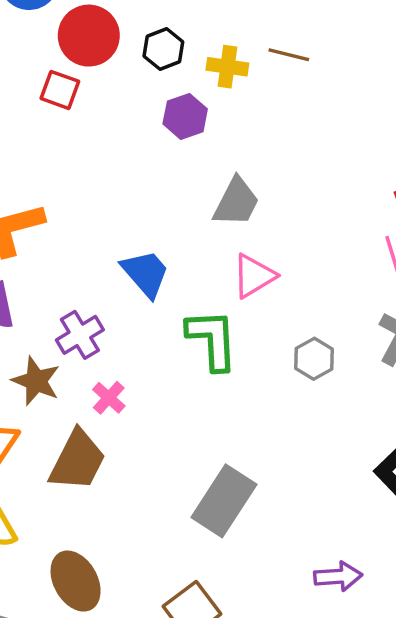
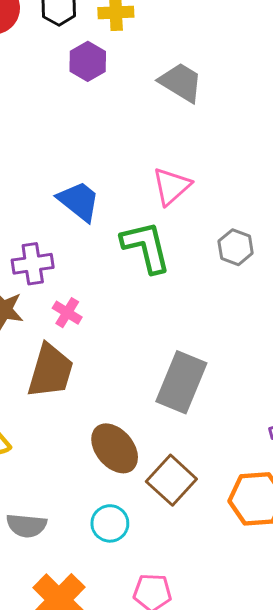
gray trapezoid: (236, 202) -> (181, 82), moved, turned -75
purple cross: (80, 335) -> (33, 264), turned 33
brown ellipse: (76, 581) -> (115, 448), moved

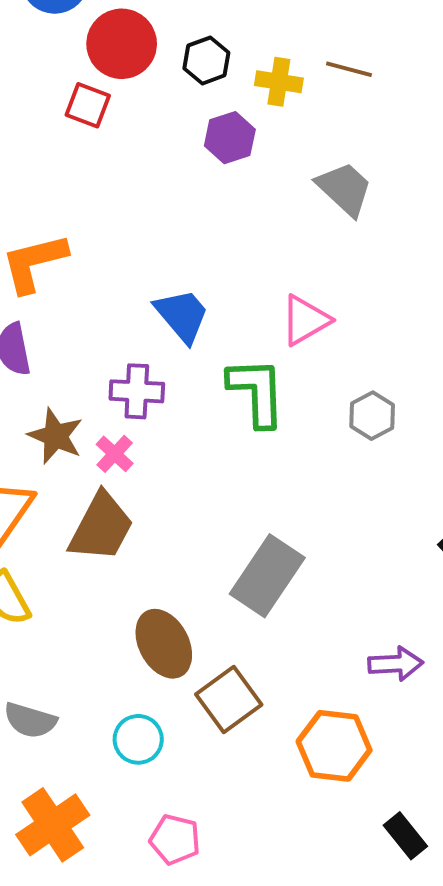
purple cross: (33, 264) -> (137, 391), moved
pink cross: (67, 313) -> (115, 454), moved

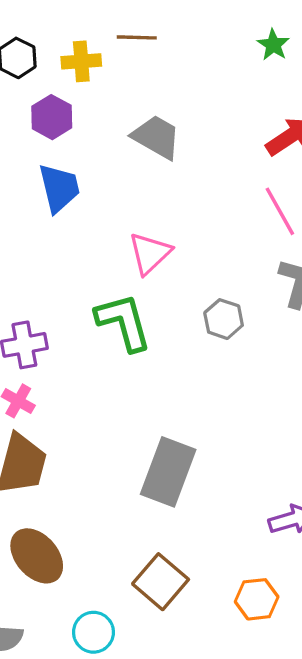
blue trapezoid: (182, 315) -> (59, 188), moved, turned 40
brown ellipse: (164, 644) -> (37, 556), moved
orange hexagon: (334, 746) -> (257, 599), size x0.7

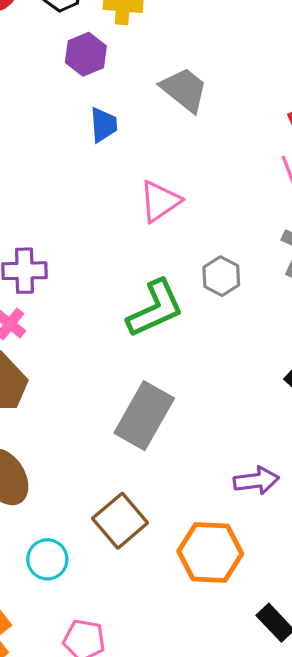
blue trapezoid: (59, 188) -> (103, 125), moved, size x0.7
green L-shape: (124, 322) -> (155, 308), moved, turned 72
orange hexagon: (257, 599) -> (210, 553), size x1.5

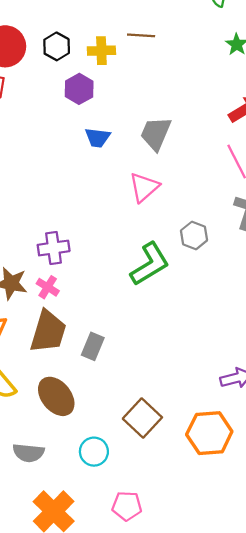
gray trapezoid: (184, 90) -> (156, 134), moved, turned -99
blue trapezoid: (103, 125) -> (98, 138), turned 108
gray rectangle: (144, 416) -> (93, 346), moved, size x0.6

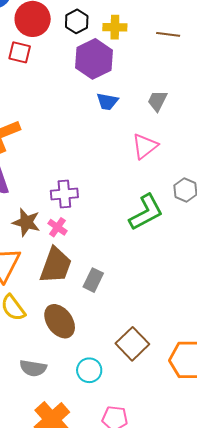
brown line: (141, 35) -> (168, 34), moved
purple hexagon: (79, 89) -> (94, 59), size x1.5
gray trapezoid: (156, 134) -> (157, 101), size x0.7

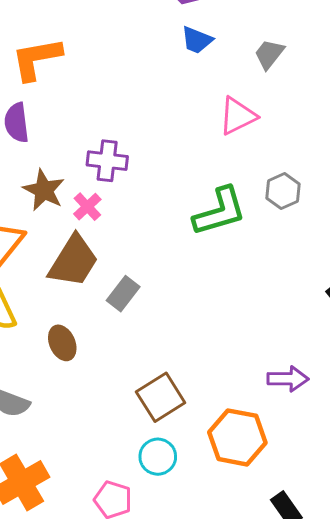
brown ellipse: (60, 321) -> (62, 343), size x0.7
cyan circle: (89, 370) -> (158, 457), moved

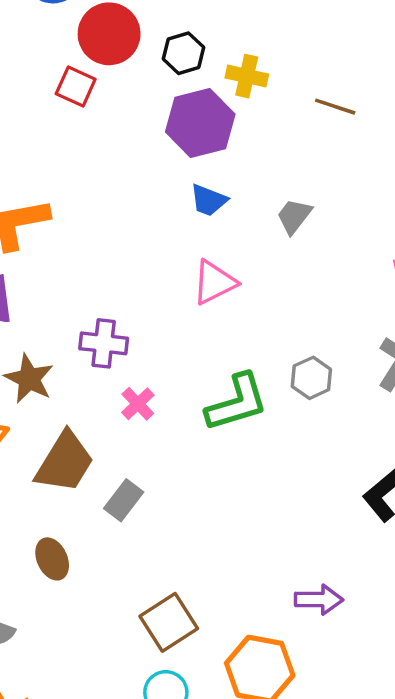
pink triangle: (238, 116) -> (214, 282), moved
pink cross: (87, 207) -> (138, 404), moved

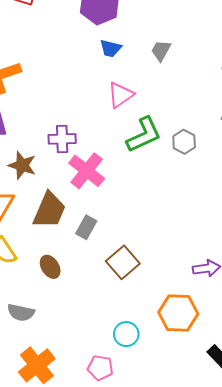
green L-shape: (237, 403) -> (144, 135), moved
pink cross: (138, 404) -> (87, 171), size x1.8
brown square: (169, 622) -> (123, 262), moved

